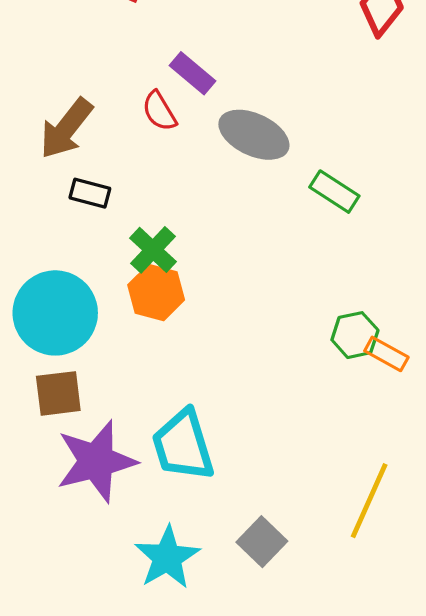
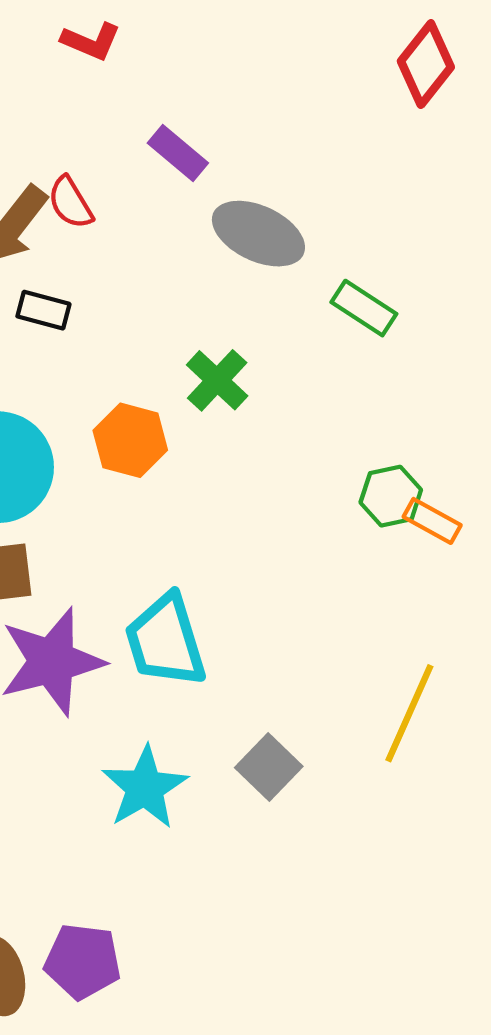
red semicircle: (159, 111) -> (70, 203), moved
green cross: (153, 250) -> (217, 380), moved

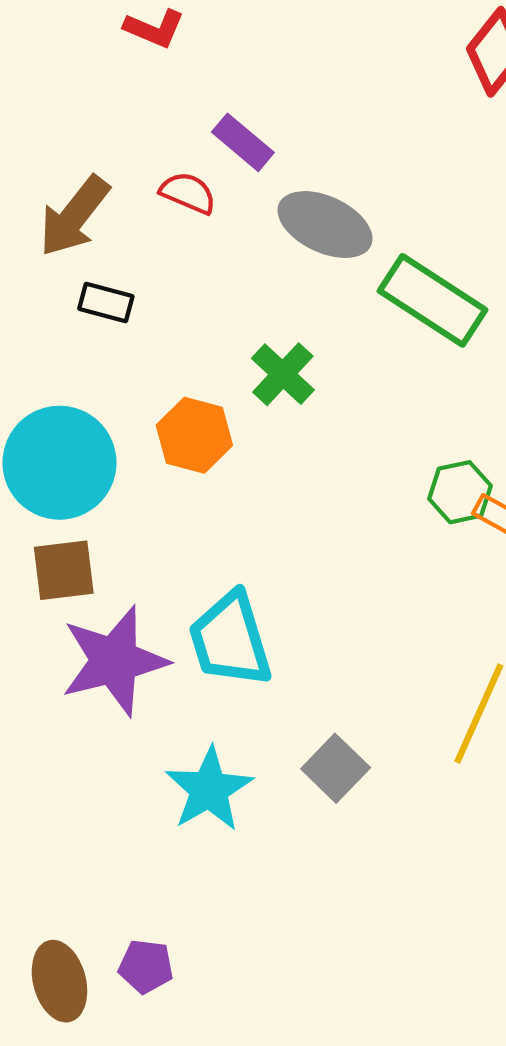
red semicircle: (70, 203) -> (188, 193), moved, turned 144
green rectangle: (364, 308) -> (433, 300), size x1.6
purple pentagon: (83, 961) -> (146, 966), size x0.7

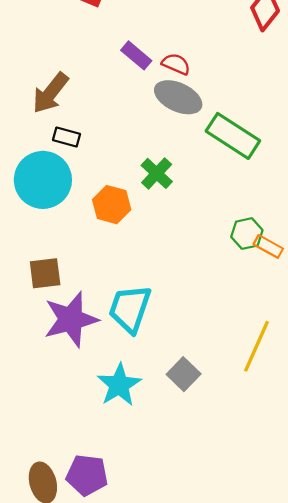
red semicircle: (188, 193) -> (176, 64), moved
cyan circle: (59, 463) -> (43, 180), moved
cyan trapezoid: (230, 640) -> (130, 309), turned 36
purple pentagon: (146, 966) -> (87, 475), size x1.5

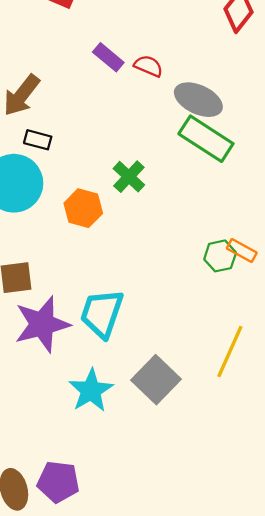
gray ellipse: (178, 97) -> (198, 100), moved
green hexagon: (247, 234) -> (220, 256), moved
gray square: (184, 374) -> (156, 380), size x1.4

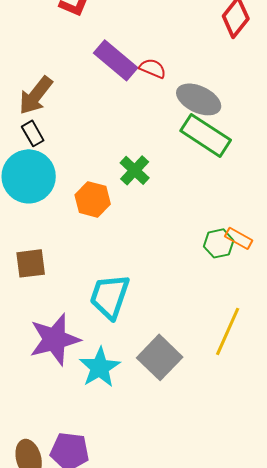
purple rectangle: (108, 57) -> (116, 60), size x1.5
black rectangle: (38, 140) -> (33, 133), moved, turned 45
purple star: (42, 324) -> (55, 339), moved

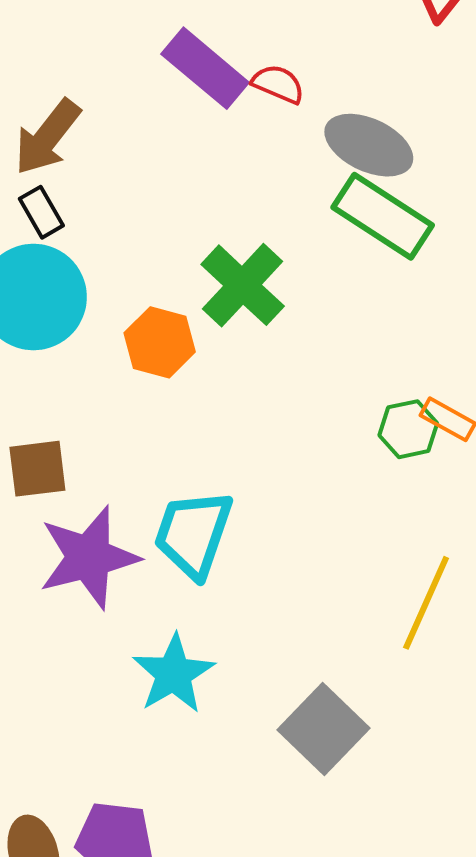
green cross: (135, 170) -> (243, 285), size x1.4
purple star: (55, 339) -> (89, 557), moved
gray square: (160, 357) -> (323, 729), moved

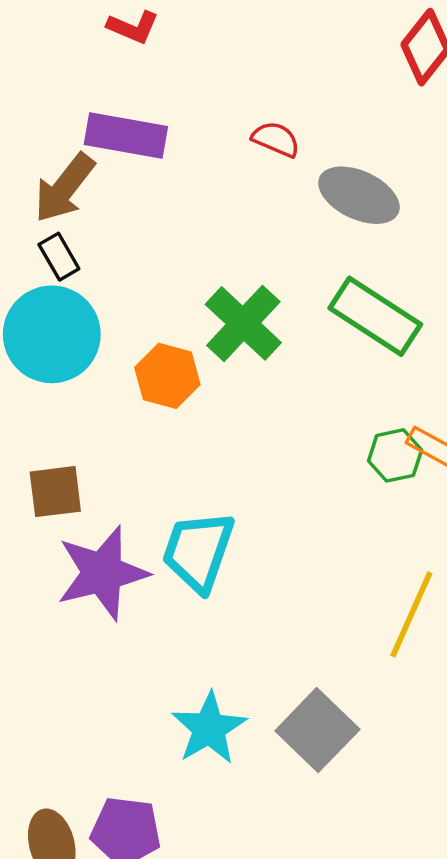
purple rectangle: (205, 68) -> (126, 136), moved, turned -30
green rectangle: (383, 216) -> (375, 316), moved
cyan star: (174, 674) -> (209, 728), moved

